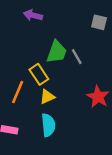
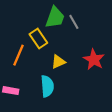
yellow triangle: (47, 97) -> (58, 62), moved

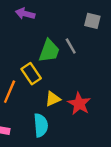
gray line: (74, 22) -> (71, 46), moved
red star: (94, 60) -> (79, 104), moved

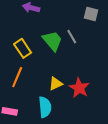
green trapezoid: (49, 51) -> (52, 41), turned -60
yellow rectangle: (31, 74) -> (23, 48), moved

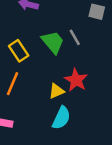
red star: (79, 88) -> (76, 80), moved
cyan semicircle: (45, 107) -> (61, 118), moved, turned 30

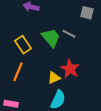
gray line: (75, 37) -> (69, 34), turned -32

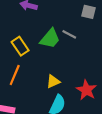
green trapezoid: (51, 38) -> (50, 39), turned 80
red star: (70, 69) -> (86, 90), moved

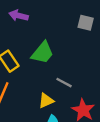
gray line: (69, 34) -> (64, 83), moved

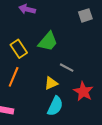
gray square: (86, 23) -> (85, 15), turned -32

